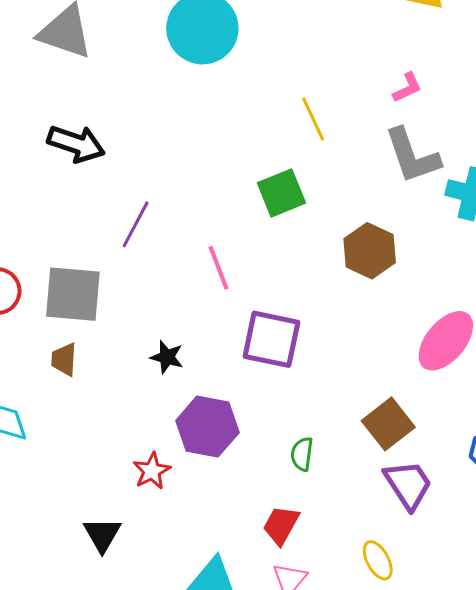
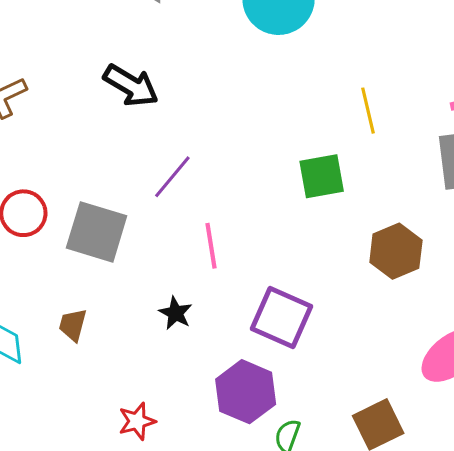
pink line: (218, 268) -> (211, 246), moved
brown trapezoid: (64, 359) -> (73, 325), moved
purple hexagon: (207, 427) -> (246, 392), moved

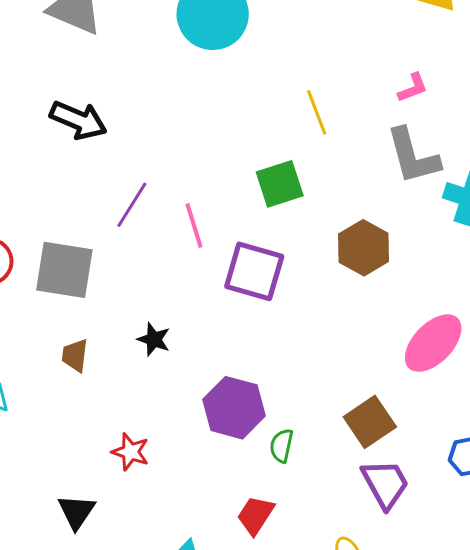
pink line: (211, 246) -> (194, 225), moved
purple square: (281, 317) -> (254, 271), moved
brown trapezoid: (73, 325) -> (75, 355), moved
red star: (137, 421) -> (130, 452), turned -30

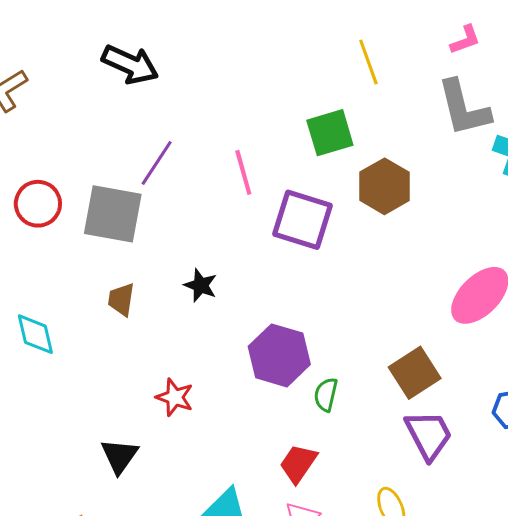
purple line: (132, 205) -> (157, 163), moved
brown hexagon: (364, 248) -> (385, 186), moved

